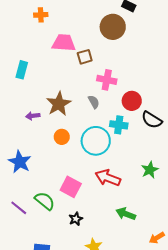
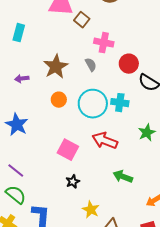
brown square: (85, 57) -> (82, 20), turned -35
purple arrow: (33, 116) -> (22, 79), moved
cyan cross: (119, 125) -> (120, 103), moved
green semicircle: (45, 201) -> (16, 195), moved

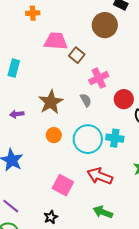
pink cross: (104, 43) -> (99, 78), turned -36
green arrow: (123, 177) -> (103, 212), moved
black star: (73, 182) -> (51, 217), moved

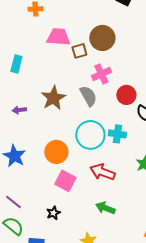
brown circle: (105, 25) -> (102, 38), moved
brown square: (77, 55) -> (79, 51), turned 35
gray semicircle: (86, 100) -> (88, 96), size x1.5
orange circle: (54, 135) -> (56, 152), moved, size x1.5

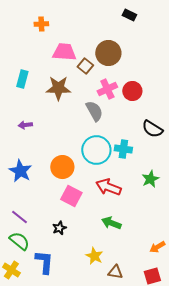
brown square: (79, 51) -> (85, 66), turned -35
red circle: (126, 95) -> (132, 91), moved
brown star: (53, 98) -> (58, 88), moved, turned 30

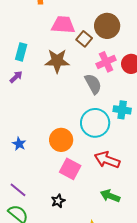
purple arrow: (25, 125) -> (16, 77), moved, turned 144
cyan cross: (123, 149) -> (122, 110), moved
blue star: (20, 171) -> (19, 144), size x0.6

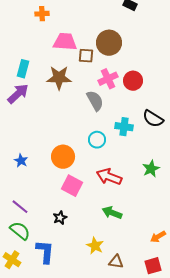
brown square: (84, 39) -> (86, 56), turned -35
purple arrow: (16, 77) -> (18, 94), size x1.6
cyan circle: (95, 123) -> (97, 140), size x0.6

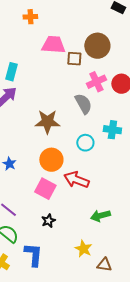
brown star: (59, 78) -> (47, 122), moved
red arrow: (109, 177) -> (76, 180), moved
pink square: (72, 186) -> (45, 189), moved
green arrow: (112, 213) -> (100, 216), turned -36

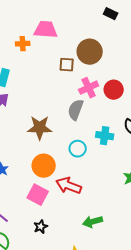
orange cross: (30, 17) -> (23, 44), moved
pink trapezoid: (53, 45) -> (46, 30), moved
gray semicircle: (83, 104) -> (76, 110), turned -130

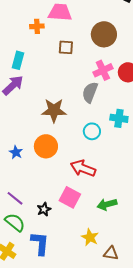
brown square: (67, 65) -> (66, 47), moved
orange circle: (44, 166) -> (46, 146), moved
pink square: (38, 195) -> (70, 197), moved
black star: (41, 227) -> (44, 209), moved

